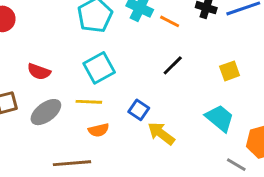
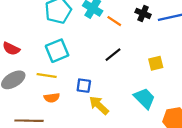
blue square: (139, 110) -> (84, 86), turned -32

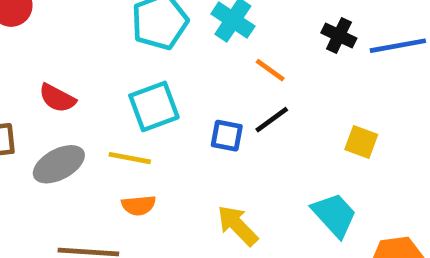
orange line: (114, 21) -> (270, 70), moved
yellow square: (156, 63) -> (361, 142), turned 32
blue square: (84, 86) -> (227, 136), moved

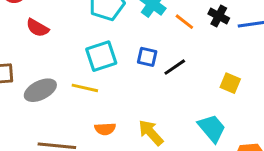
orange line: (270, 70) -> (184, 22), moved
red semicircle: (57, 98) -> (37, 28), moved
blue square: (227, 136) -> (147, 57), moved
orange semicircle: (139, 205) -> (105, 129), moved

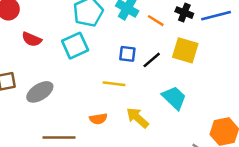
cyan square: (101, 56) -> (75, 46), moved
yellow square: (230, 83) -> (185, 50), moved, size x1.5
yellow line: (85, 88) -> (114, 84), moved
cyan trapezoid: (212, 128) -> (174, 98), moved

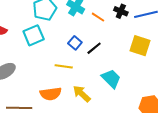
yellow square: (185, 50) -> (140, 46), moved
blue square: (127, 54) -> (75, 43), turned 32
orange semicircle: (98, 119) -> (51, 94), size x1.5

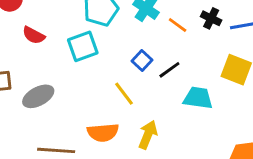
yellow line: (64, 66) -> (124, 94), turned 42
cyan trapezoid: (111, 79) -> (198, 98), moved, turned -40
yellow arrow: (82, 94) -> (148, 135), turned 66

